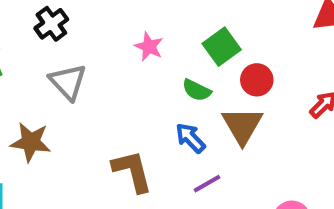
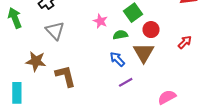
pink star: (149, 47) -> (100, 21), moved
green semicircle: (197, 90) -> (120, 35), turned 144
brown L-shape: (132, 171) -> (65, 76), moved

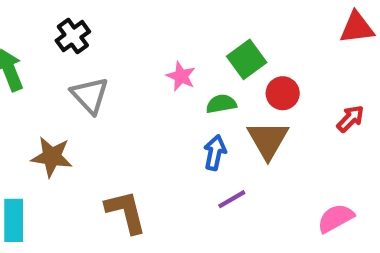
blue arrow: (117, 59) -> (215, 153), turned 56
brown L-shape: (65, 76) -> (126, 212), moved
pink semicircle: (167, 97) -> (336, 218), moved

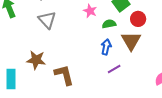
brown star: (52, 157) -> (36, 60), moved

